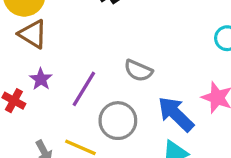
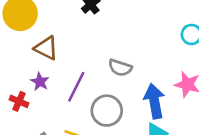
brown triangle: (33, 34) -> (46, 48), moved
blue arrow: (176, 114) -> (154, 101), turned 40

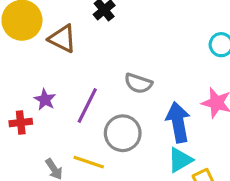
brown triangle: (46, 48) -> (62, 39), moved
red cross: (19, 101) -> (21, 123), turned -30

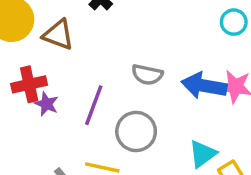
blue arrow: (178, 122) -> (204, 86), moved, turned -63
red cross: (21, 123) -> (29, 84), moved, size x1.4

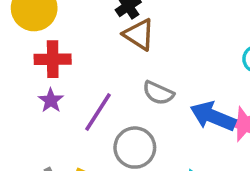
brown triangle: (58, 35) -> (139, 34), moved
red cross: (29, 84) -> (53, 59), moved

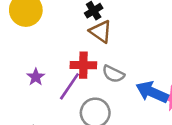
red cross: (53, 59) -> (83, 65), moved

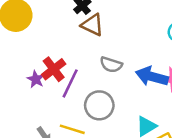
red cross: (83, 65) -> (54, 69), moved, turned -30

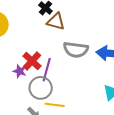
gray semicircle: (111, 65) -> (76, 50), size x1.4
gray circle: (99, 105) -> (41, 88), moved

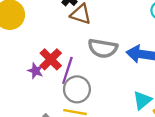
gray circle: (41, 88) -> (77, 89), moved

